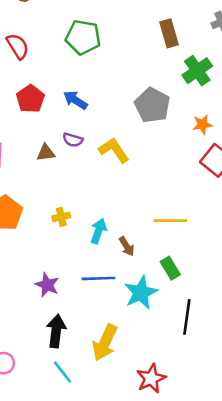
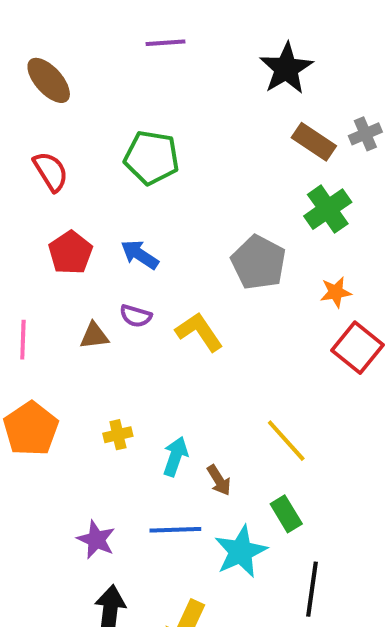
brown rectangle: (169, 33) -> (314, 142), moved, turned -40
yellow line: (170, 221) -> (286, 441), turned 48

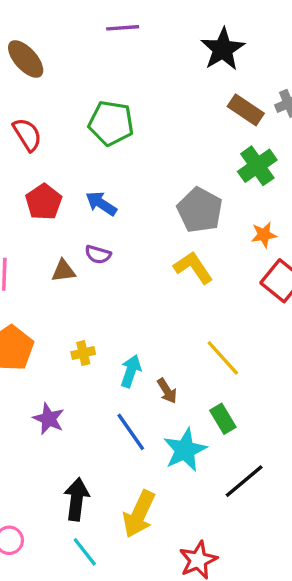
yellow L-shape: (199, 332) -> (193, 268), moved
blue line: (175, 530) -> (131, 432), turned 57
purple star: (96, 540) -> (49, 419), moved
black line: (312, 589) -> (244, 481), turned 42

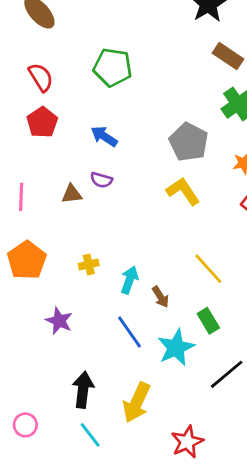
red pentagon: (44, 202) -> (42, 122), moved

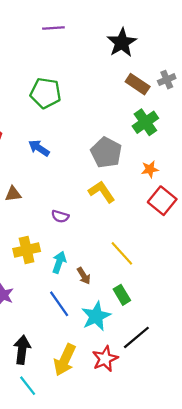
purple semicircle: (101, 180) -> (60, 216), moved
yellow cross: (89, 264) -> (27, 250), size x1.6
red star: (187, 442) -> (105, 359), moved

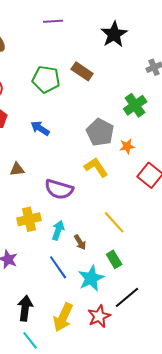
brown rectangle: (138, 84) -> (82, 71), moved
orange star: (150, 169) -> (127, 146), moved
purple semicircle: (60, 216) -> (59, 189), size x1.8

